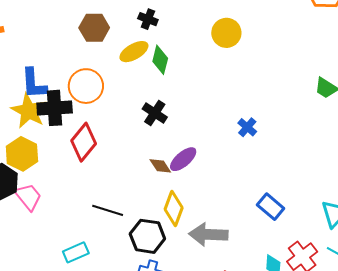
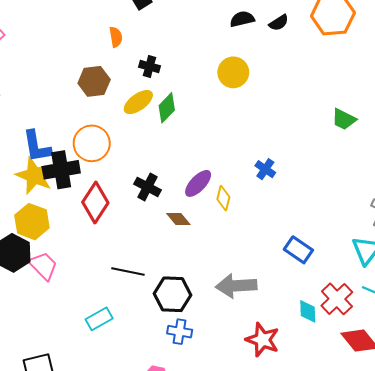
green diamond: (160, 60) -> (167, 108), turned 36
black cross: (155, 113) -> (147, 187), moved
purple ellipse: (183, 159) -> (198, 183), moved
yellow diamond: (174, 208) -> (223, 198), moved, size x0.7

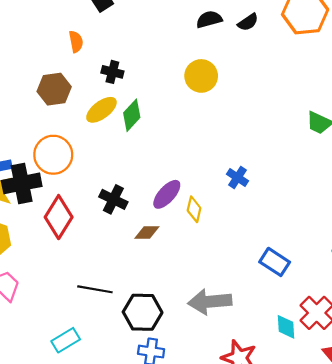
brown diamond: (178, 219) -> (147, 232), turned -50

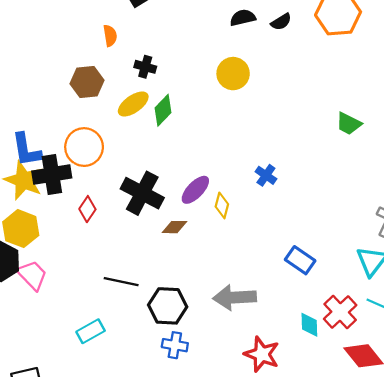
black cross: (113, 199) -> (142, 193), size x1.5
red diamond: (59, 217) -> (87, 209), size x0.6

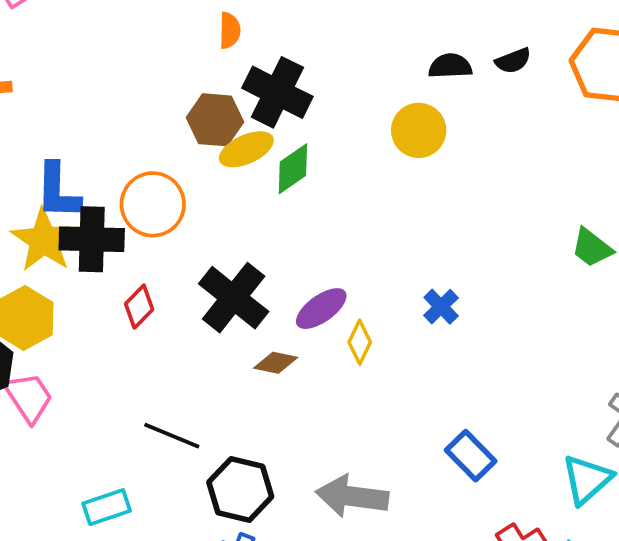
black semicircle: (243, 18) -> (450, 66), moved
black cross: (145, 67) -> (277, 92), size x1.8
brown hexagon: (87, 82) -> (215, 120), moved

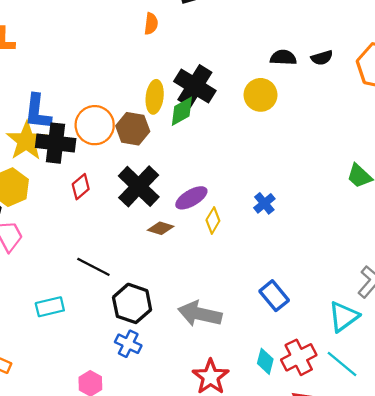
black cross: (277, 92) -> (195, 86), moved
brown hexagon: (215, 120) -> (133, 129), moved
yellow ellipse: (246, 149) -> (155, 97), turned -64

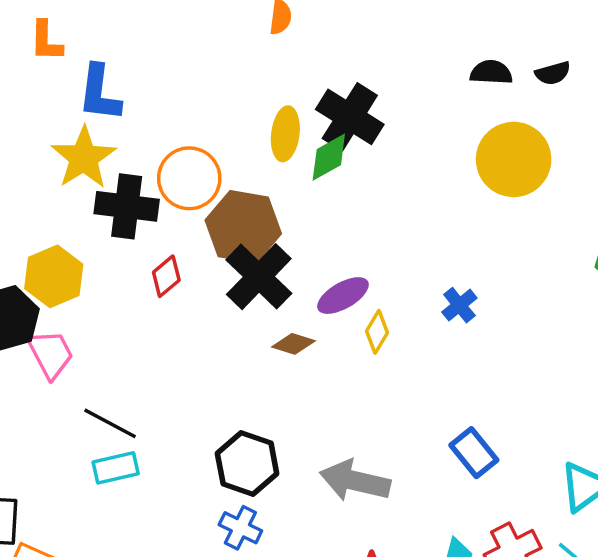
yellow circle: (261, 95) -> (514, 159), moved, size x1.4
blue L-shape: (38, 112) -> (99, 93), moved
brown hexagon: (133, 129) -> (243, 227), moved, size x1.4
yellow star: (26, 141) -> (84, 158), moved
black line: (93, 267) -> (110, 423), moved

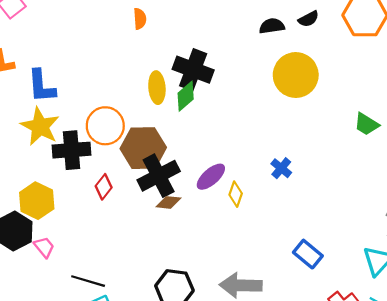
black cross: (259, 277) -> (159, 176), turned 30
brown diamond: (293, 344) -> (168, 202), moved
pink trapezoid: (50, 354) -> (44, 247), size x0.7

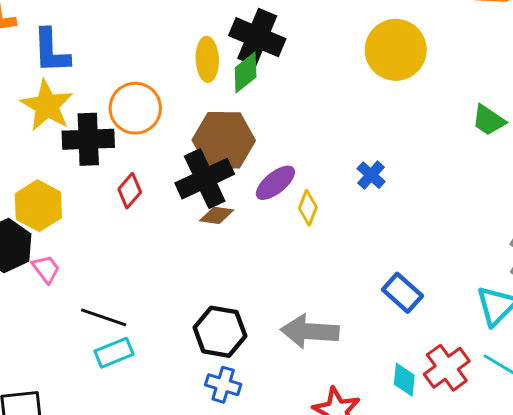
brown hexagon: (143, 148) -> (224, 140), moved

